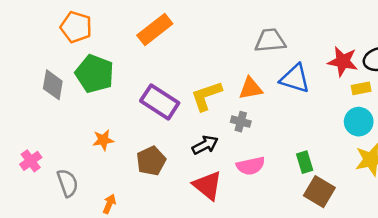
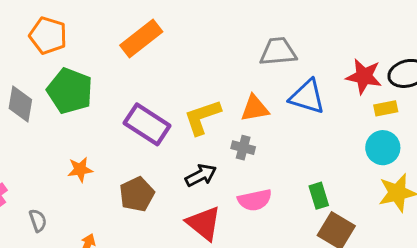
gray semicircle: (68, 183) -> (38, 220), size x0.7

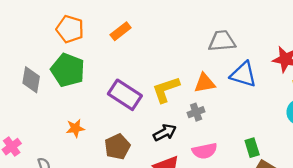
orange pentagon: (48, 36) -> (70, 29), moved
orange rectangle: (141, 38) -> (121, 31), size x0.7
gray cross: (243, 148) -> (196, 112), turned -35

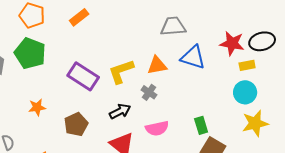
gray cross: (196, 112) -> (149, 92), turned -35

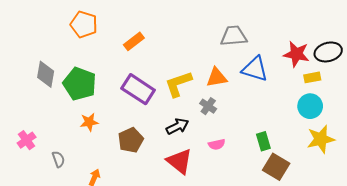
orange rectangle: (79, 17) -> (134, 41), moved
green pentagon: (30, 53) -> (80, 84), moved
pink semicircle: (157, 128) -> (217, 144), size x0.7

